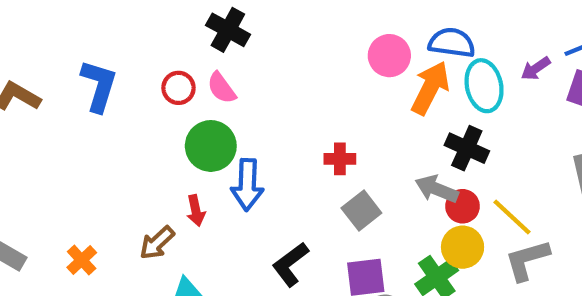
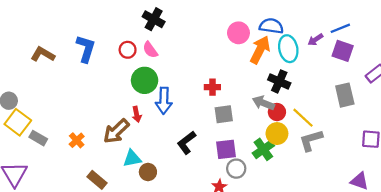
gray square: (361, 211) -> (224, 114), turned 30
brown arrow: (157, 243) -> (116, 131), size x1.4

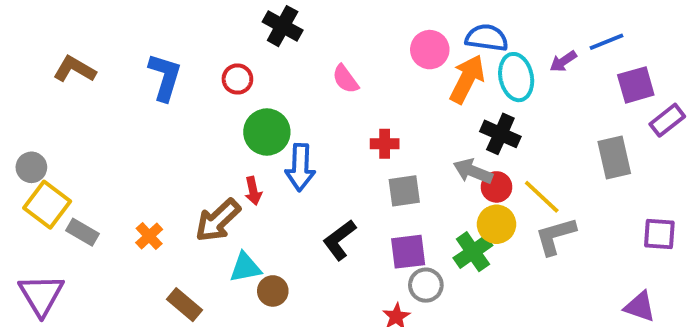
pink semicircle: (150, 50) -> (345, 79), moved
purple square: (343, 51) -> (636, 85), moved, turned -35
brown L-shape: (43, 54) -> (75, 69), moved

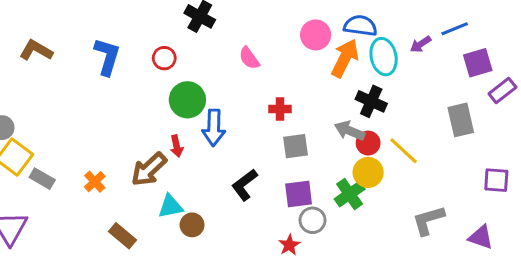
gray L-shape: (555, 236) -> (428, 220), moved

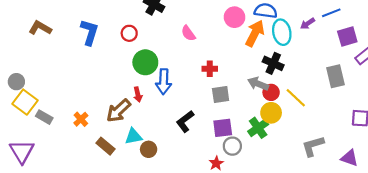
brown rectangle: (123, 236) -> (106, 146), moved

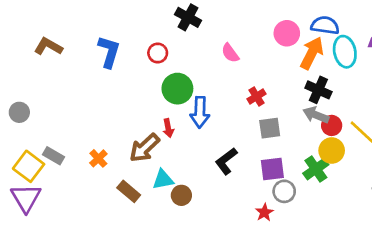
black cross: (273, 63) -> (318, 90), moved
red cross: (210, 69) -> (257, 96), turned -32
yellow square: (25, 102) -> (29, 166), moved

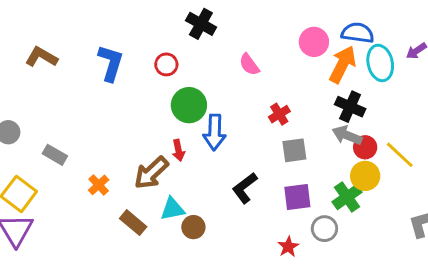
gray rectangle: (54, 156) -> (55, 155), moved
gray circle: (284, 191) -> (324, 229), moved

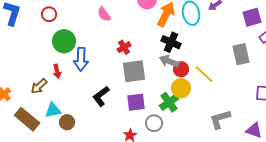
gray square: (294, 150) -> (134, 71), size x1.4
brown arrow: (151, 173) -> (39, 86), size x0.7
brown rectangle: (133, 223) -> (27, 119), size x1.4

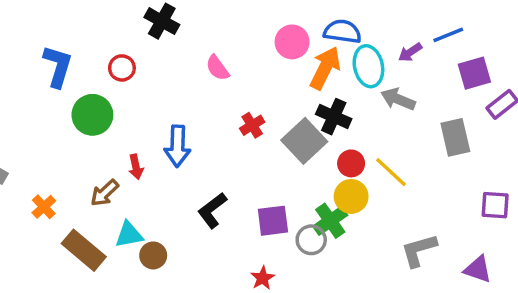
green circle: (64, 41) -> (92, 115), moved
gray arrow: (169, 61) -> (398, 99), moved
gray square: (134, 71) -> (304, 141), moved, turned -35
gray circle: (154, 123) -> (311, 240), moved

